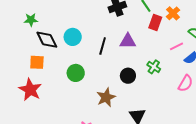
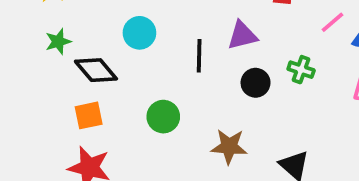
cyan circle: (73, 37) -> (139, 33), moved
black circle: (128, 76) -> (256, 83), moved
brown star: (106, 97) -> (229, 146), turned -30

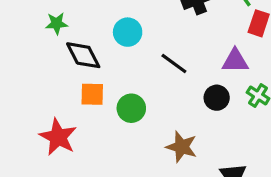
purple triangle: (242, 35) -> (235, 61), moved
black line: (199, 56) -> (174, 64), turned -68
orange square: (89, 115) -> (92, 94), moved

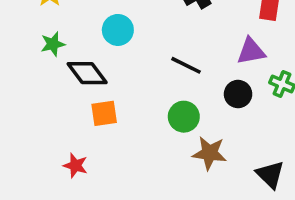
cyan circle: (128, 32) -> (118, 30), moved
green circle: (131, 108) -> (184, 117), moved
red star: (58, 137) -> (75, 165), size x0.6

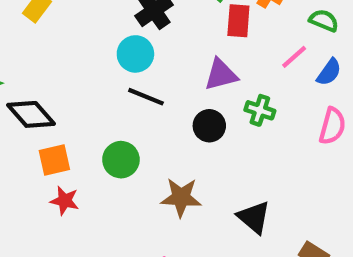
cyan circle: (118, 30) -> (135, 54), moved
green circle: (184, 117) -> (121, 160), moved
red star: (75, 165) -> (65, 201), moved

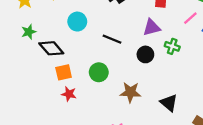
cyan circle: (135, 54) -> (77, 22), moved

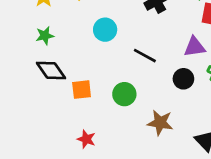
black diamond: (51, 48) -> (51, 70), moved
red star: (69, 94) -> (86, 139), moved

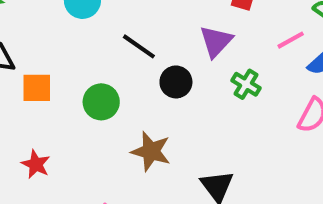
purple triangle: (195, 47) -> (216, 41), turned -45
black circle: (183, 79) -> (176, 82), moved

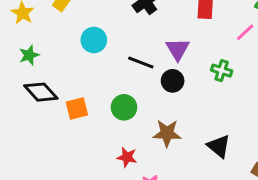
purple triangle: (216, 41) -> (178, 49), moved
red star: (36, 164) -> (127, 157), moved

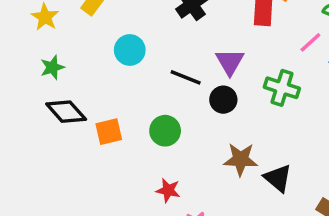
green cross: (222, 71) -> (282, 88), size x1.4
brown star: (167, 133) -> (241, 159), moved

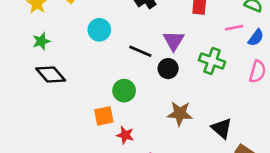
pink line: (310, 42) -> (234, 28), turned 30
orange square: (109, 132) -> (104, 116), moved
black triangle: (278, 178) -> (222, 128), moved

